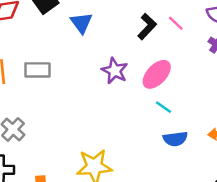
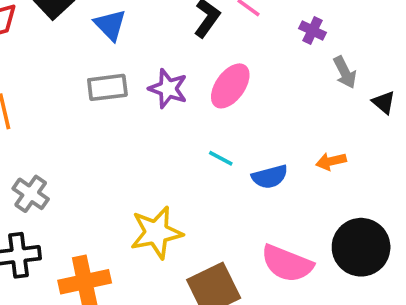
gray rectangle: (38, 70) -> (107, 87), moved
cyan line: (163, 107) -> (221, 158), moved

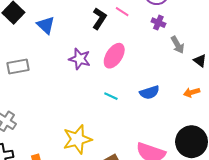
gray rectangle: (107, 87) -> (18, 66), moved
orange arrow: (331, 161) -> (192, 92), moved
blue semicircle: (270, 177) -> (150, 92), moved

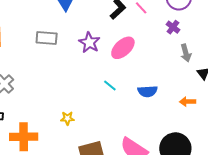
gray rectangle: (18, 66) -> (47, 38), moved
yellow star: (77, 139) -> (67, 118), size x0.5

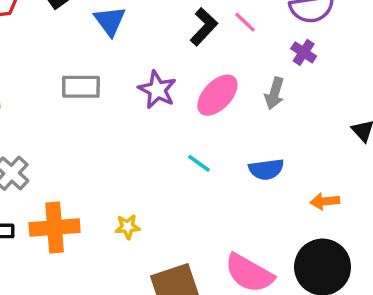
gray arrow: (186, 53) -> (274, 93), moved, turned 36
orange arrow: (188, 102) -> (325, 201), moved
orange cross: (24, 137) -> (55, 228), moved

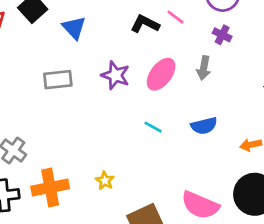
black L-shape: (204, 27) -> (145, 24), turned -100
yellow star: (128, 227) -> (105, 181), turned -30

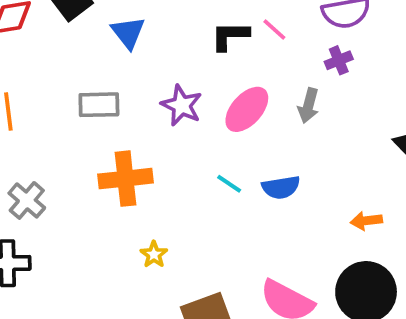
black L-shape: (145, 24) -> (230, 36), turned -32
purple cross: (222, 35) -> (339, 60), turned 36
blue semicircle: (204, 126) -> (281, 187), moved
orange cross: (50, 188) -> (125, 179), moved

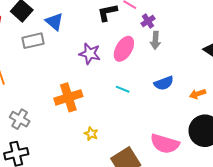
purple cross: (339, 60) -> (148, 21), moved
gray rectangle: (99, 105) -> (33, 41), moved
blue semicircle: (281, 187) -> (164, 83), moved

